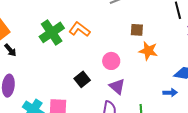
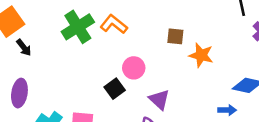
brown square: (137, 30) -> (175, 36), moved
pink circle: (111, 61) -> (134, 68), moved

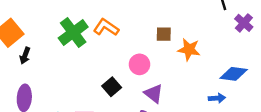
black arrow: (24, 48) -> (25, 56), turned 63
pink circle: (134, 68) -> (139, 64), moved

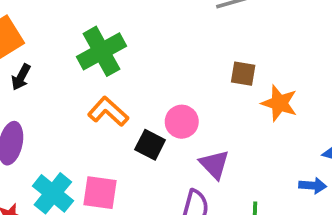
orange L-shape: (106, 27) -> (108, 112), moved
pink circle: (139, 64) -> (182, 122), moved
black square: (112, 87) -> (150, 145), turned -30

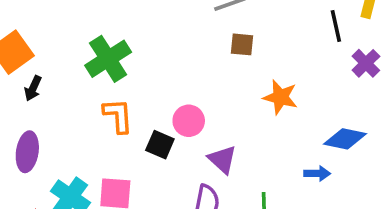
brown square: (243, 74) -> (242, 44), moved
orange L-shape: (108, 112) -> (118, 116), turned 48

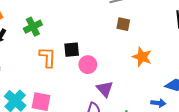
green cross: (108, 59) -> (33, 27), moved, size x0.7
black square: (160, 145) -> (72, 50), moved, turned -35

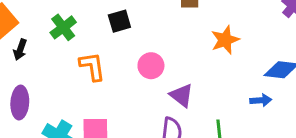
black square: (72, 50) -> (119, 21), moved
orange star: (142, 57) -> (225, 40), turned -30

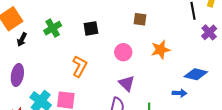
orange L-shape: (92, 66) -> (79, 66), moved, turned 30
pink circle: (151, 66) -> (123, 52), moved

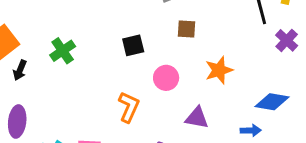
black square: (91, 28) -> (133, 45), moved
orange L-shape: (79, 66) -> (129, 107), moved
purple triangle: (127, 83) -> (197, 118), moved, turned -30

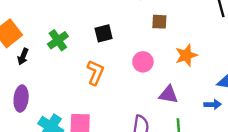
black square: (133, 45) -> (104, 33), moved
orange L-shape: (129, 107) -> (95, 73), moved

